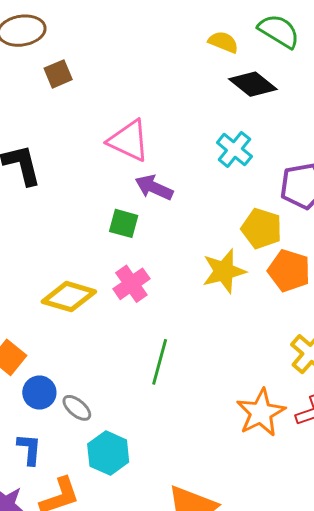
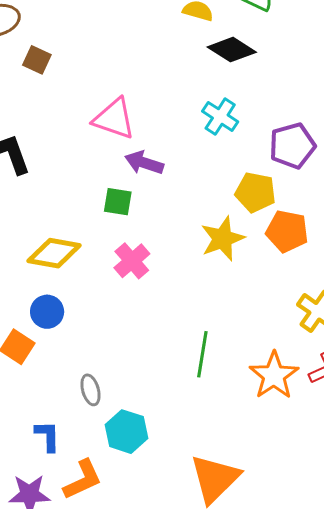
brown square: (58, 74) -> (37, 60), turned -36
yellow diamond: (69, 297) -> (54, 253), moved
green line: (160, 362) -> (202, 354), moved
blue circle: (39, 393) -> (47, 312), moved
gray ellipse: (77, 408) -> (90, 390), turned 40

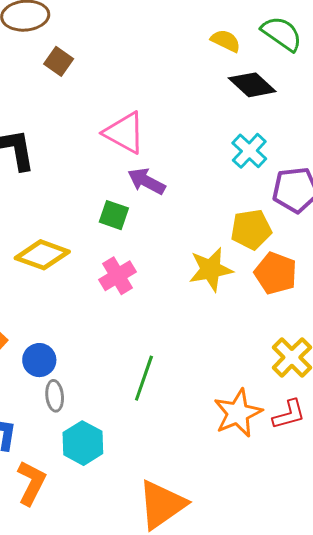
cyan cross: (220, 116) -> (249, 151), moved
yellow pentagon: (255, 192) -> (251, 229), turned -30
blue circle: (47, 312) -> (39, 360), moved
green line: (202, 354) -> (144, 378), moved
orange L-shape: (83, 480) -> (31, 483), turned -48

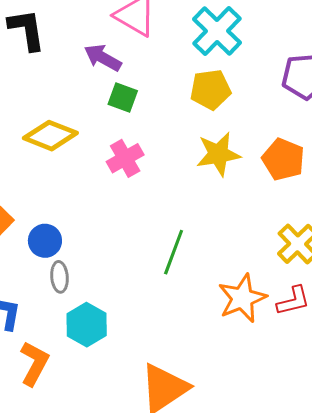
cyan cross: (249, 151) -> (217, 31), moved, size x1.4
purple arrow: (147, 181) -> (103, 58), moved
yellow pentagon: (251, 229) -> (211, 90), moved
green line: (144, 378) -> (174, 252), moved

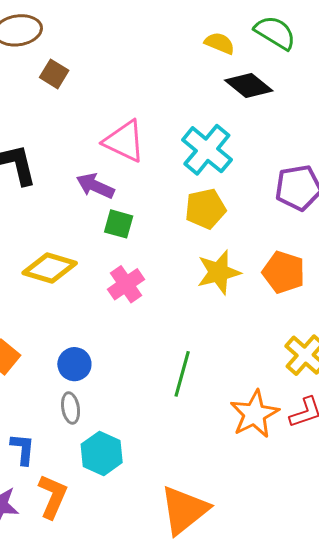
blue circle: (45, 241) -> (74, 364), moved

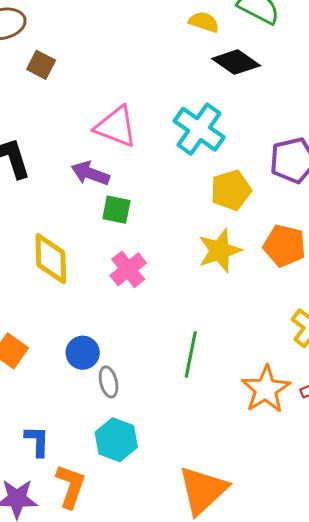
yellow pentagon: (205, 209) -> (231, 190), moved
yellow diamond: (50, 268) -> (51, 259), turned 76
gray ellipse: (71, 408) -> (109, 382), moved

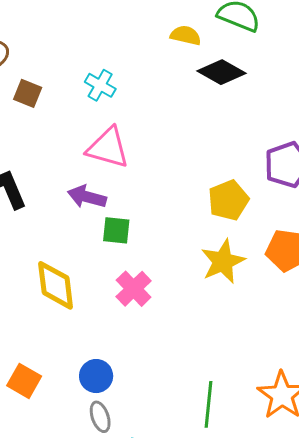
cyan cross: (199, 129) -> (100, 85), moved, size x0.6
green line: (191, 354) -> (208, 404), moved
gray ellipse: (109, 382) -> (100, 417), moved

